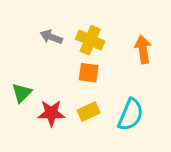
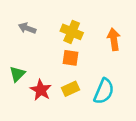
gray arrow: (51, 37) -> (27, 28), moved
red star: (51, 113) -> (41, 90), turned 30

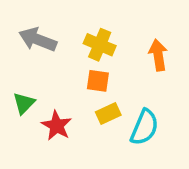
gray arrow: (27, 28) -> (38, 40), size x1.5
yellow rectangle: (70, 89) -> (108, 114), moved

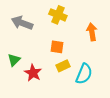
yellow cross: (100, 45) -> (58, 15), moved

